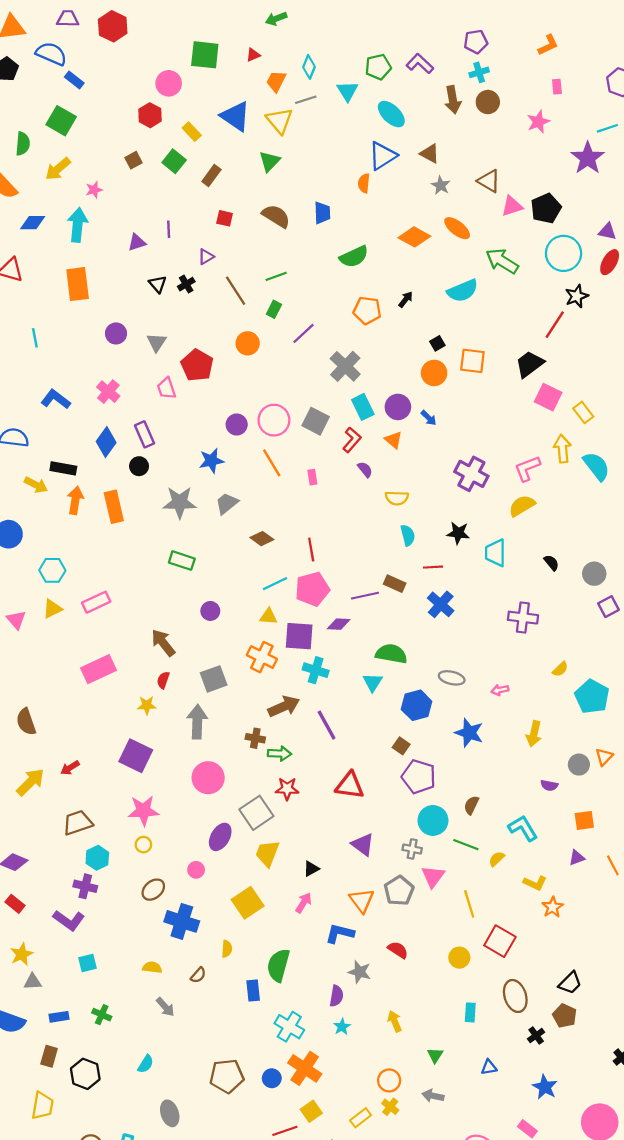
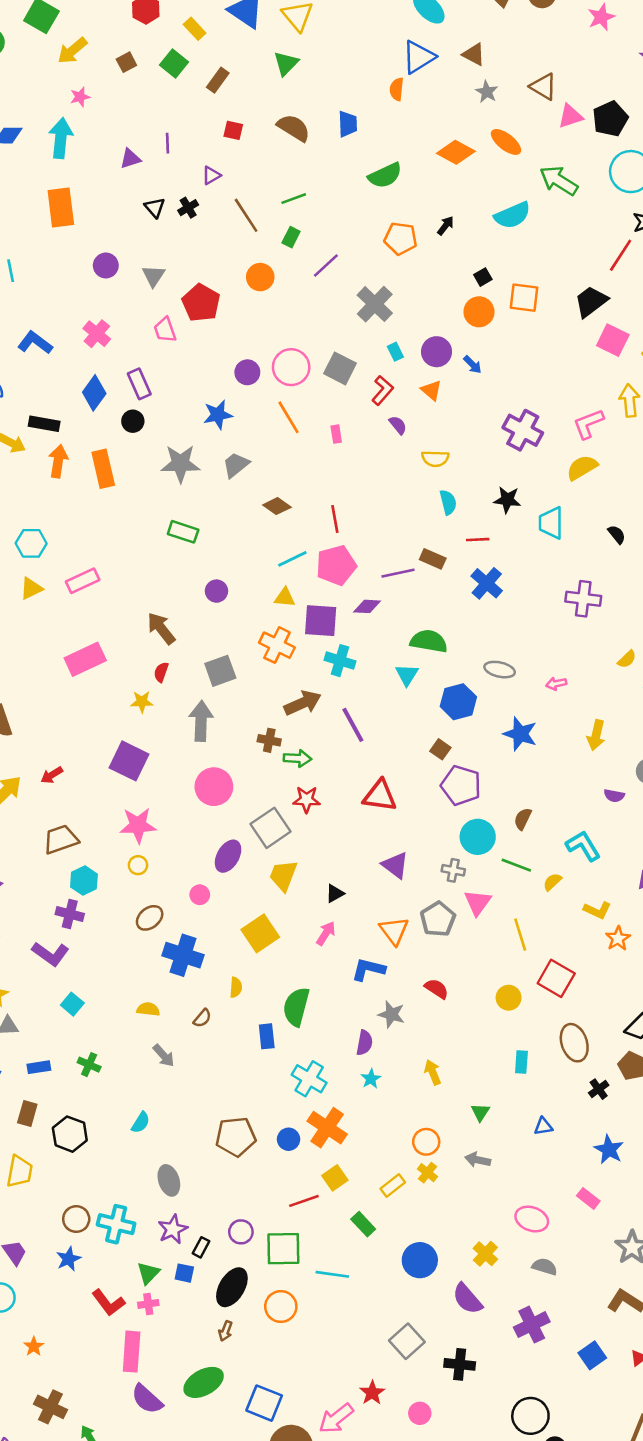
yellow arrow: (58, 169) -> (72, 51), moved
cyan rectangle: (363, 407) -> (395, 352), size x0.6
cyan square: (87, 963) -> (72, 1004), turned -36

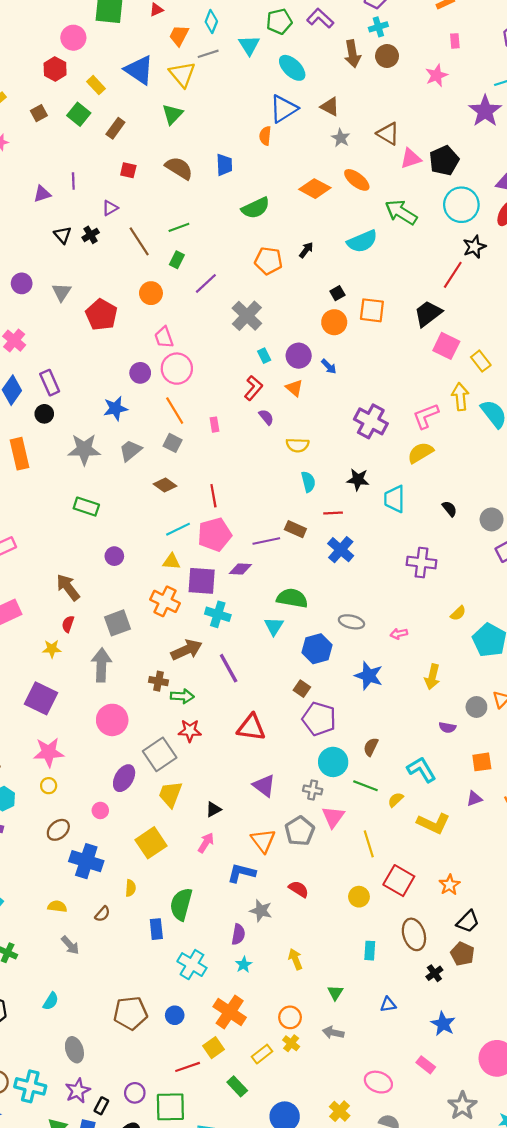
pink trapezoid: (165, 330) -> (164, 337), moved
gray square: (340, 368) -> (173, 443), moved, size x0.7
yellow L-shape: (597, 910) -> (433, 823), size x1.4
orange star: (618, 938) -> (450, 885), moved
orange cross: (327, 1128) -> (230, 1012), moved

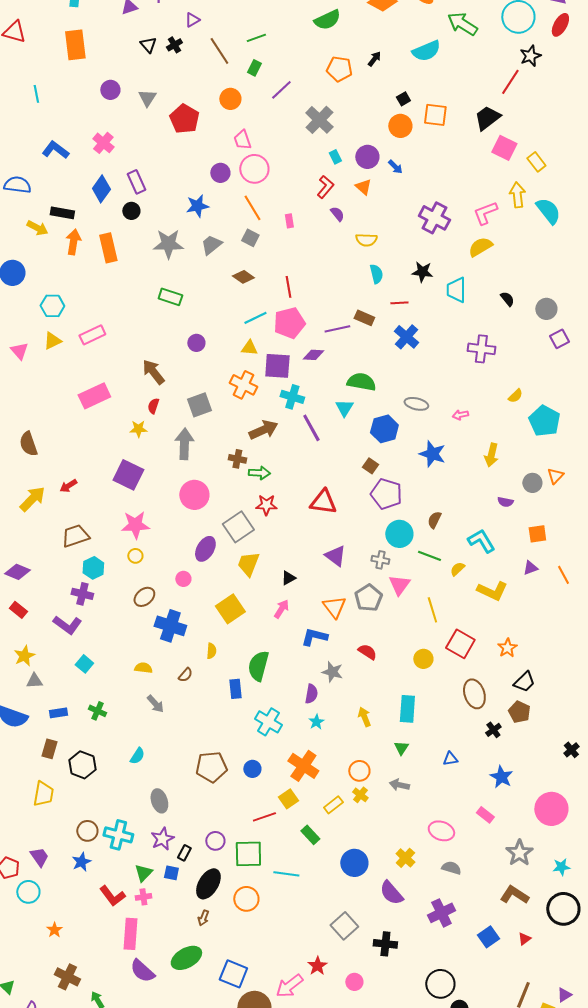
purple line: (229, 668) -> (311, 428), moved
cyan rectangle: (370, 951) -> (407, 709), moved, size x1.5

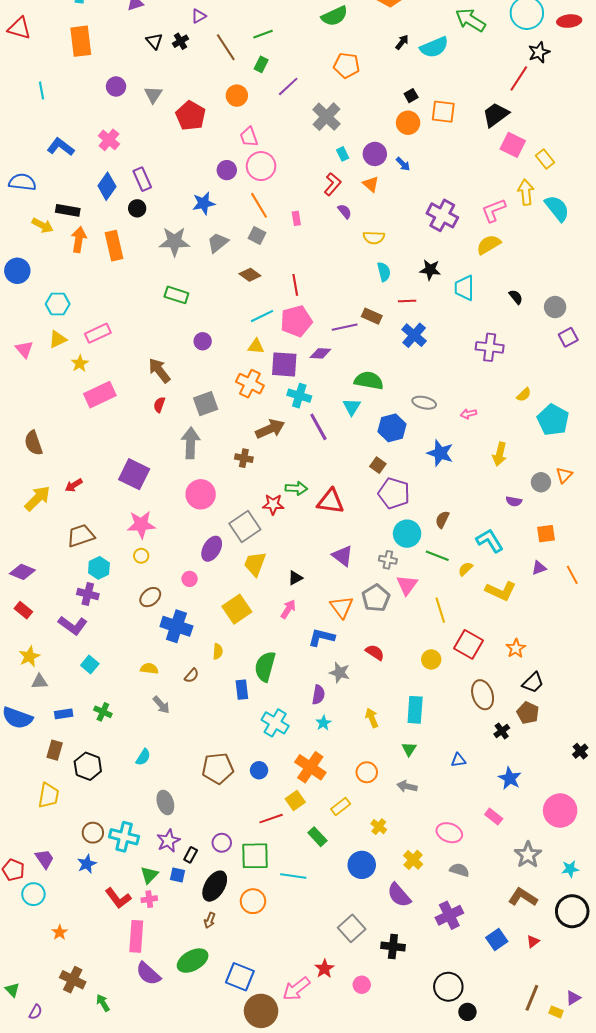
red ellipse: (560, 25) -> (569, 21), turned 55
black arrow: (374, 59) -> (402, 42), moved
yellow star: (138, 429) -> (80, 363), moved, turned -30
green arrow: (259, 473) -> (296, 488), moved
yellow cross: (360, 795) -> (379, 827), moved

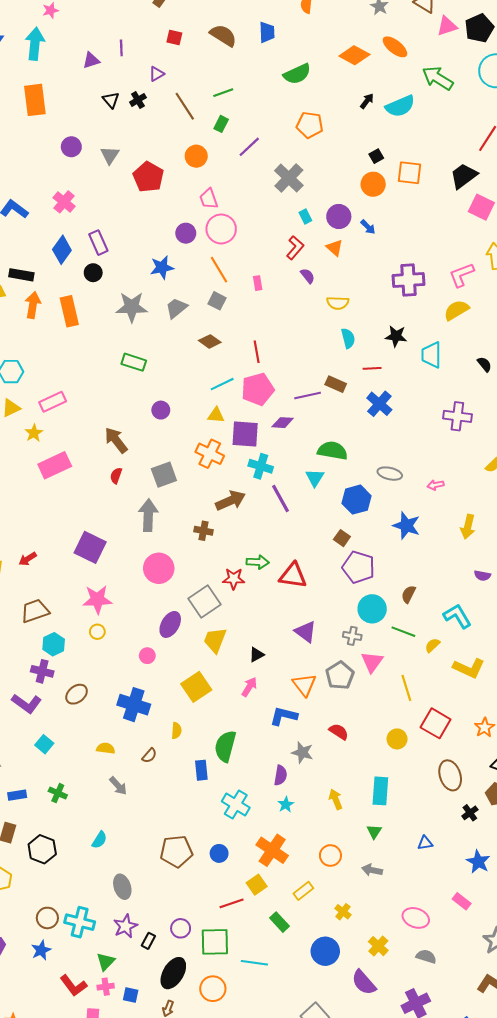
purple cross: (442, 215) -> (408, 280), turned -32
brown ellipse: (150, 597) -> (77, 694), moved
blue square: (177, 875) -> (131, 995), moved

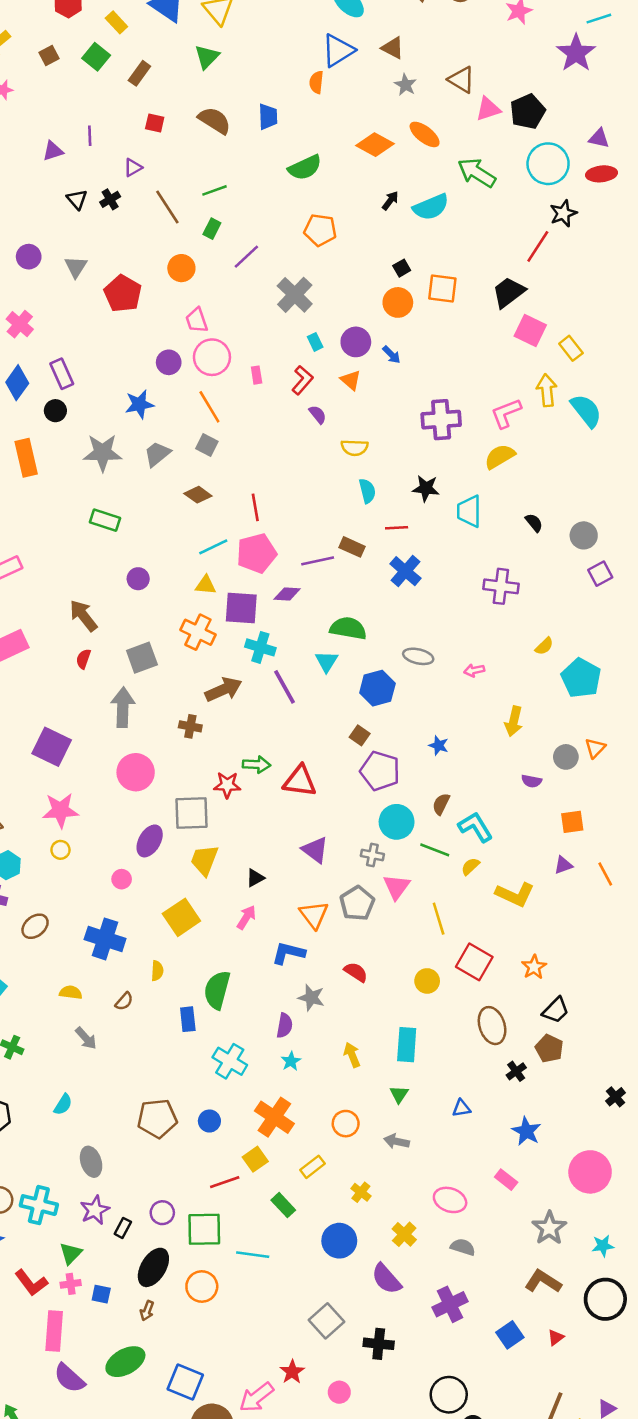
pink rectangle: (258, 283) -> (257, 375), moved
blue star: (406, 526) -> (439, 745), moved, size x0.6
gray square: (205, 602) -> (192, 813), turned 32
cyan L-shape: (457, 616) -> (475, 827), moved

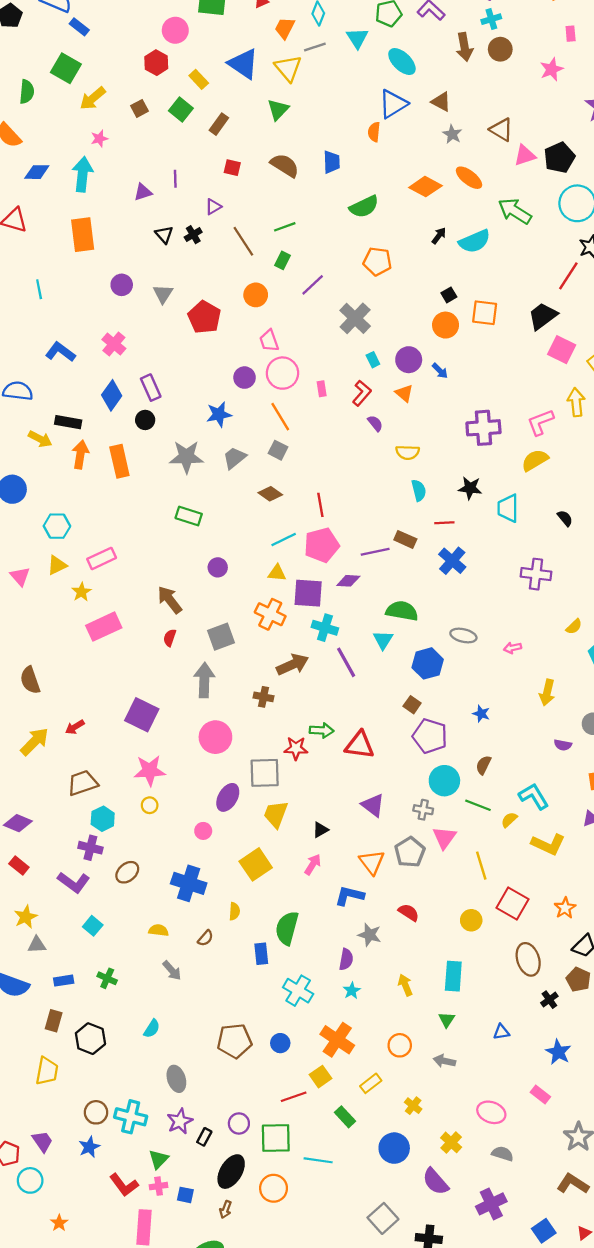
cyan L-shape: (475, 827) -> (534, 796), moved

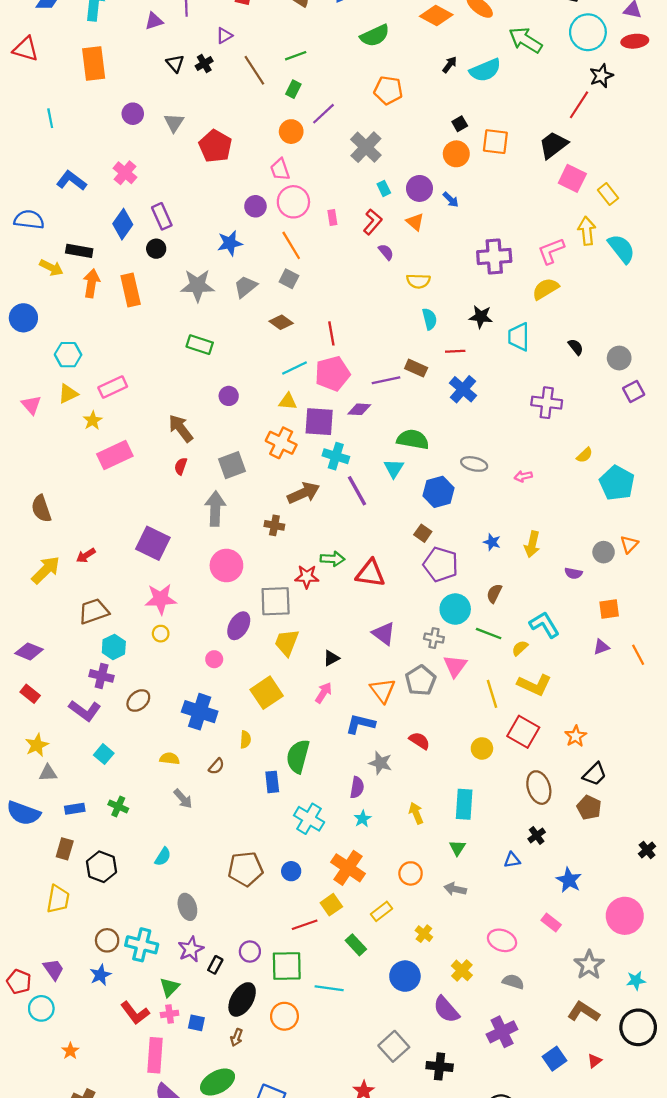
orange circle: (256, 295) -> (291, 132), moved
yellow arrow: (547, 692) -> (532, 544), moved
yellow L-shape: (548, 844) -> (534, 685), moved
black cross: (549, 1000) -> (537, 835), moved

